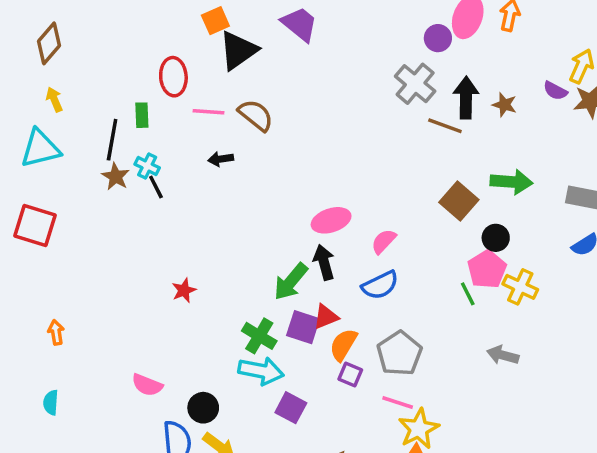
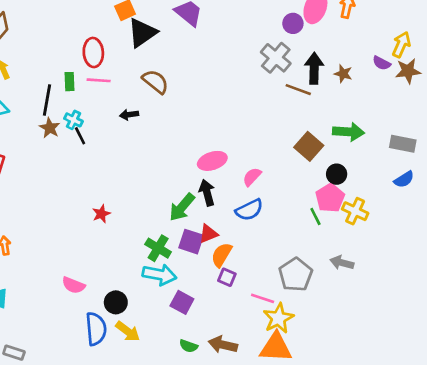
pink line: (208, 112) -> (99, 80), moved
gray pentagon: (399, 353) -> (296, 275), moved

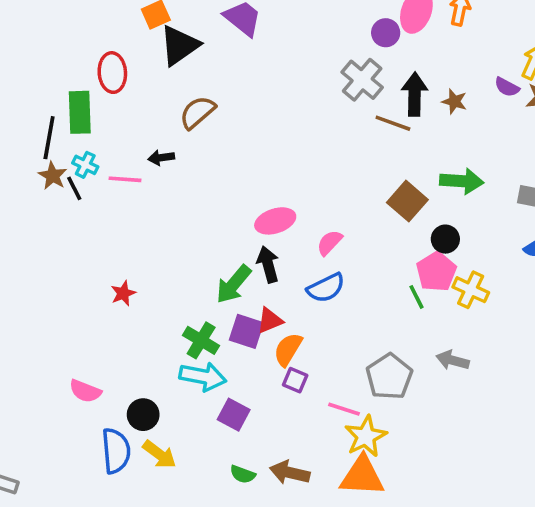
pink line: (99, 80) -> (125, 179), moved
green rectangle: (70, 82) -> (80, 112), size x1.6
brown semicircle: (155, 82) -> (197, 112), turned -80
black line: (80, 136) -> (74, 188), moved

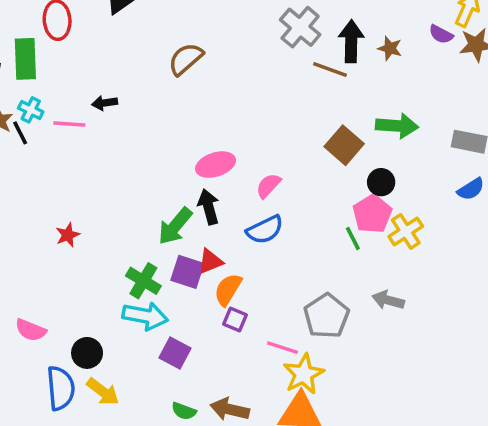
brown semicircle: (197, 112) -> (186, 59), moved
yellow cross: (471, 290) -> (406, 231), turned 32

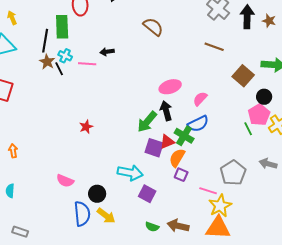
brown semicircle: (186, 59) -> (153, 27), turned 80
brown line: (330, 69) -> (214, 47), moved
green cross: (143, 281) -> (184, 136), moved

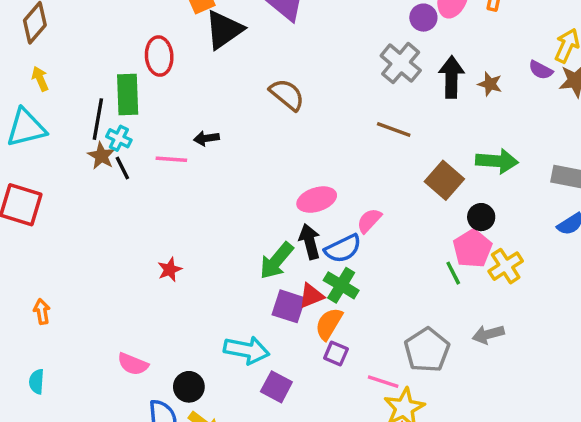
cyan cross: (65, 56) -> (119, 138), moved
blue semicircle: (198, 124) -> (343, 249), moved
gray arrow: (268, 164) -> (488, 334), turned -30

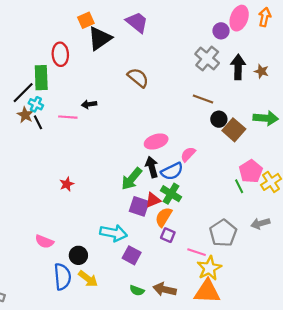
black line: (98, 119) -> (23, 93), turned 35
black circle: (481, 217) -> (219, 119), moved

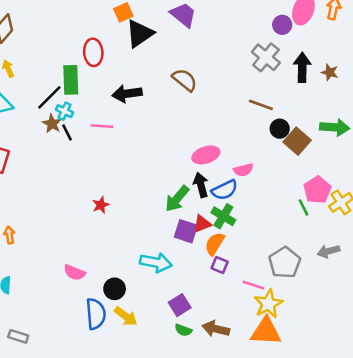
black arrow: (89, 104) -> (127, 94), moved, size x1.6
pink semicircle: (188, 154) -> (243, 170), turned -147
purple square: (132, 255) -> (180, 305), moved, turned 30

